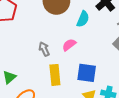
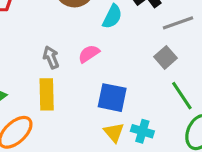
yellow rectangle: (55, 75) -> (47, 94), moved

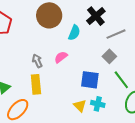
blue square: (112, 98) -> (90, 80), moved

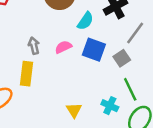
gray line: (116, 34) -> (135, 33), turned -42
blue square: (90, 80) -> (94, 50), moved
cyan cross: (98, 104) -> (110, 106), moved

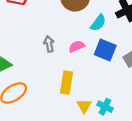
yellow rectangle: (27, 74) -> (67, 83), moved
cyan cross: (110, 106) -> (105, 107), moved

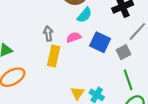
cyan semicircle: (98, 23) -> (84, 15), moved
yellow rectangle: (67, 83) -> (54, 56), moved

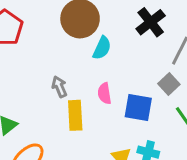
pink semicircle: (74, 37) -> (104, 93), moved, turned -64
blue square: (100, 42) -> (138, 108), moved

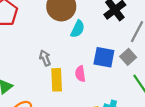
pink semicircle: (104, 93) -> (80, 74), moved
blue square: (138, 108) -> (104, 57), moved

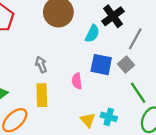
cyan semicircle: (78, 29) -> (92, 34), moved
yellow rectangle: (57, 80) -> (42, 95), moved

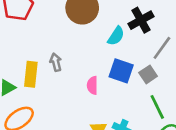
yellow rectangle: (42, 95) -> (31, 74), moved

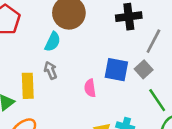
black cross: (141, 20) -> (129, 17), turned 30
cyan semicircle: (116, 36) -> (53, 42), moved

